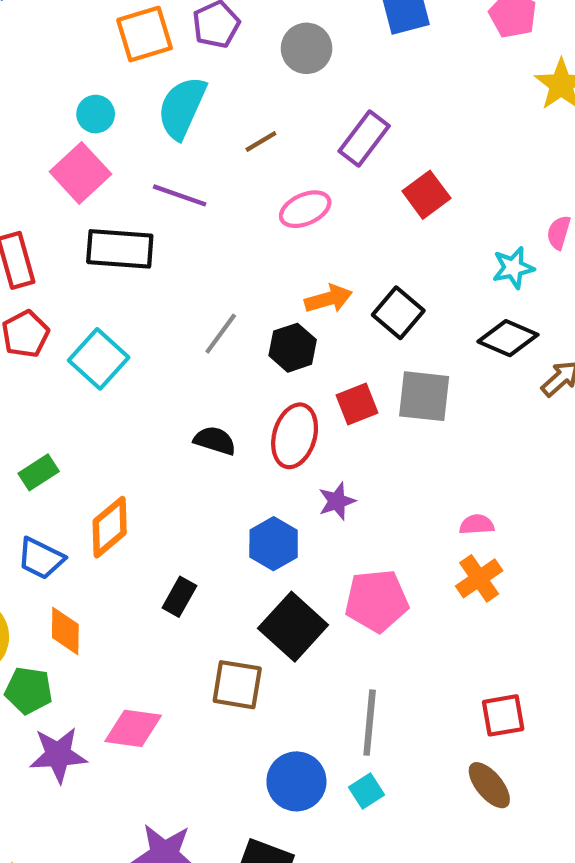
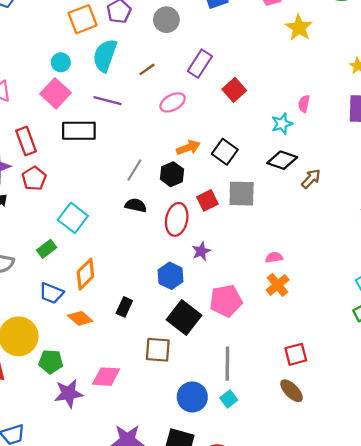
cyan square: (99, 359) -> (73, 218), moved
black semicircle: (215, 441) -> (136, 205), moved
orange diamond: (65, 631) -> (80, 318), moved, turned -45

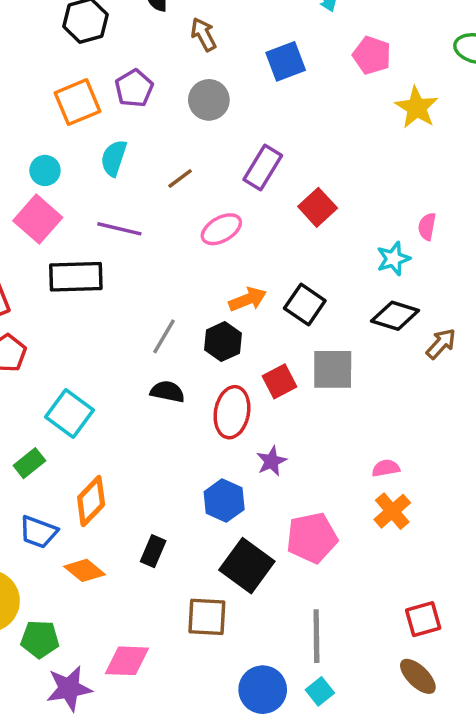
cyan semicircle: (105, 55) -> (114, 158), size x0.7

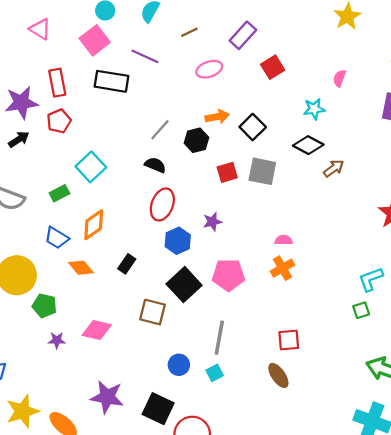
pink semicircle: (427, 227) -> (339, 78), moved
red ellipse: (232, 412) -> (162, 204), moved
purple star: (69, 688) -> (57, 340), size x0.6
blue circle: (263, 690) -> (179, 365), size x0.7

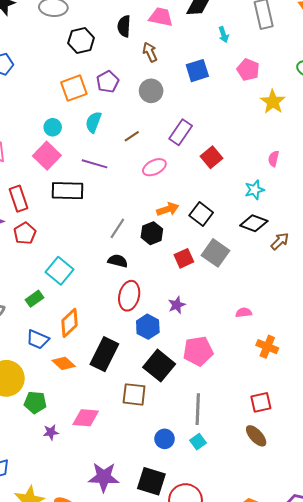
gray square: (262, 171) -> (216, 253), turned 32
black rectangle: (127, 264) -> (104, 354), size x1.8
orange cross: (282, 268) -> (267, 347), moved, turned -30

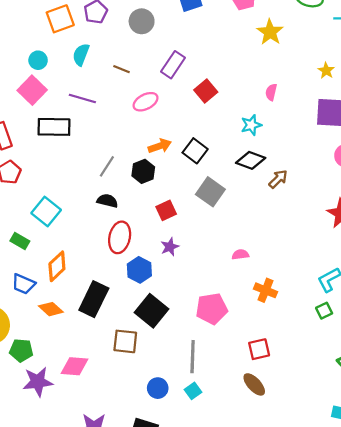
brown line: (132, 136) -> (121, 69), turned 56
red square: (184, 258) -> (166, 210), moved
green rectangle: (35, 299) -> (20, 241), turned 66
pink pentagon: (198, 351) -> (212, 309), moved
purple star: (51, 432) -> (38, 382), size x1.8

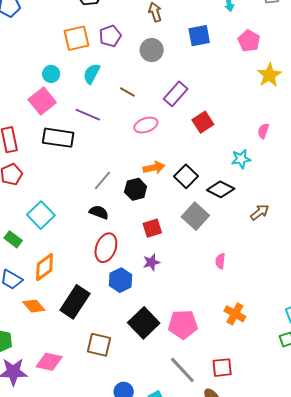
black diamond: (251, 160) -> (221, 189), moved
pink semicircle: (240, 255) -> (220, 261), moved, turned -84
black square: (152, 311) -> (144, 323), moved
gray line: (193, 357) -> (182, 370), moved, turned -52

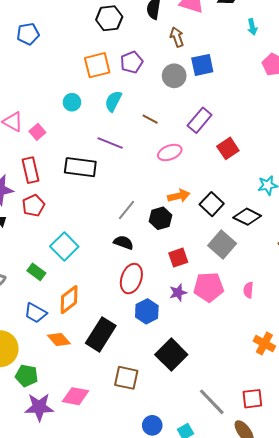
blue square: (199, 36) -> (202, 65), moved
pink square: (42, 101) -> (37, 132), moved, size x0.6
pink pentagon: (183, 324) -> (209, 287), moved

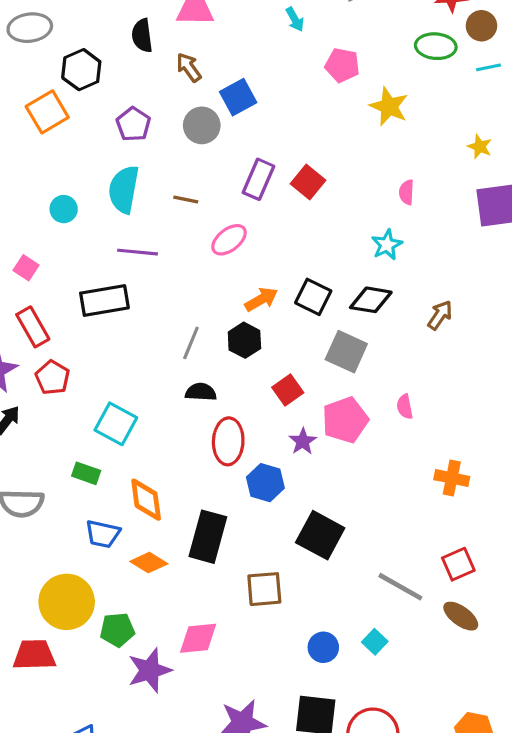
orange square: (97, 65) -> (47, 112), moved
cyan semicircle: (113, 101) -> (124, 189), size x1.4
red square: (228, 148) -> (308, 182), moved
orange diamond: (69, 300) -> (146, 500), turned -44

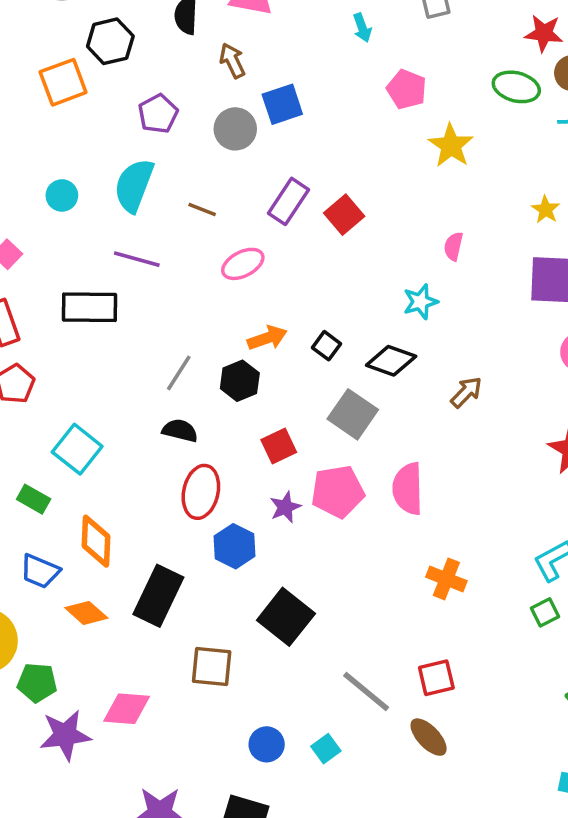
black square: (313, 297) -> (327, 346), size x0.7
pink semicircle: (405, 407) -> (408, 489), size x1.8

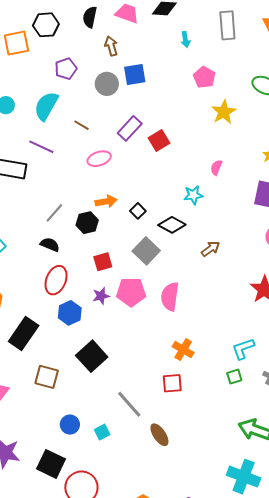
red square: (436, 678) -> (172, 383), moved

